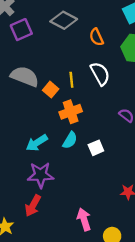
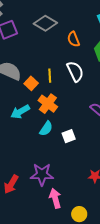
orange cross: (71, 112) -> (48, 104), turned -36
cyan arrow: (37, 143) -> (20, 112), moved
purple star: (41, 175) -> (42, 174), moved

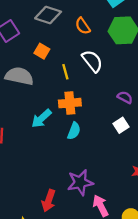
orange square: (31, 83) -> (42, 51), moved
orange cross: (48, 104) -> (70, 103), turned -30
white square: (69, 136) -> (121, 125), moved

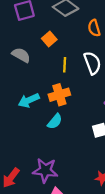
gray semicircle: (19, 76) -> (21, 55), size x0.7
orange cross: (70, 103) -> (59, 95), turned -30

